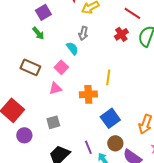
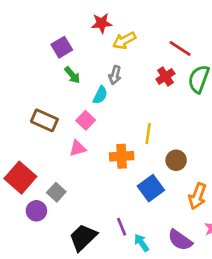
green arrow: (38, 33) -> (72, 75), moved
cyan semicircle: (72, 48) -> (100, 95), turned 64
gray square: (53, 122) -> (56, 192), moved, turned -32
brown circle: (115, 143) -> (176, 160), moved

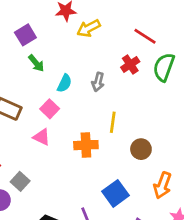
gray arrow: (115, 75) -> (98, 82), moved
pink triangle: (78, 148) -> (42, 137), turned 42
blue square: (151, 188) -> (115, 193), moved

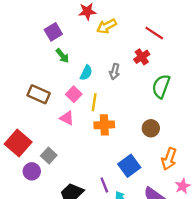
green semicircle: (164, 67) -> (161, 86), moved
yellow line: (113, 122) -> (94, 102), moved

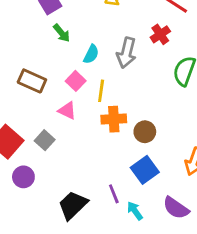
gray arrow: (115, 72) -> (126, 53), size x1.5
brown circle: (151, 128) -> (145, 132), moved
gray square: (49, 155) -> (45, 140), moved

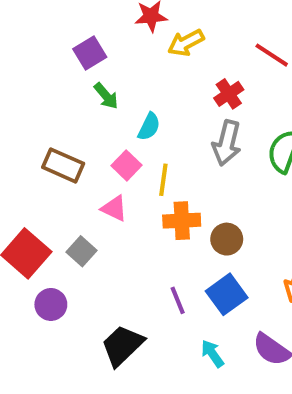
red cross: (160, 34) -> (229, 94), moved
gray arrow: (126, 53) -> (227, 143), moved
purple line: (114, 194) -> (178, 300), moved

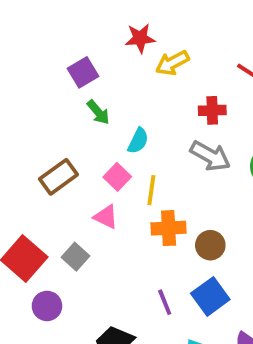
red cross: (229, 94) -> (212, 110), turned 32
gray arrow: (227, 143) -> (210, 156), turned -75
brown rectangle: (63, 165) -> (58, 177), turned -60

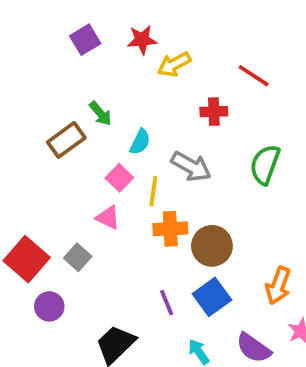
purple square: (83, 72) -> (85, 40), moved
gray arrow: (210, 156) -> (191, 166), moved
brown rectangle: (58, 177) -> (66, 140), moved
brown circle: (210, 245) -> (212, 246), size x1.4

